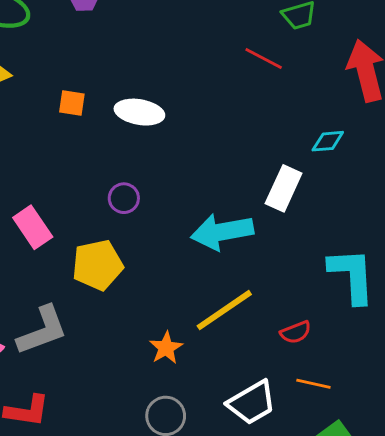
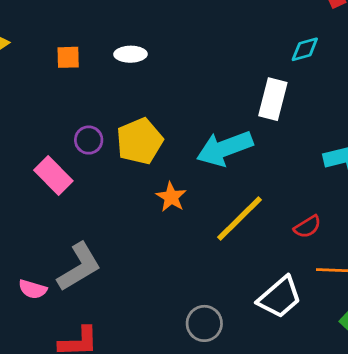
white ellipse: (139, 112) -> (130, 54), size x0.7
purple circle: (124, 198) -> (89, 140), moved
yellow pentagon: (98, 265) -> (140, 141), moved
orange star: (166, 348) -> (171, 197), moved

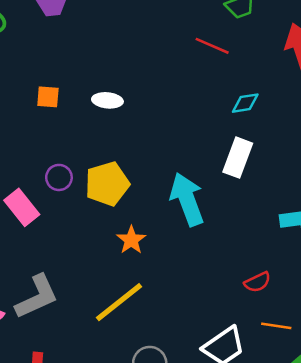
cyan diamond: (305, 49) -> (245, 103), moved
cyan arrow: (225, 148) -> (187, 199), turned 84
yellow line: (240, 218) -> (119, 302), moved

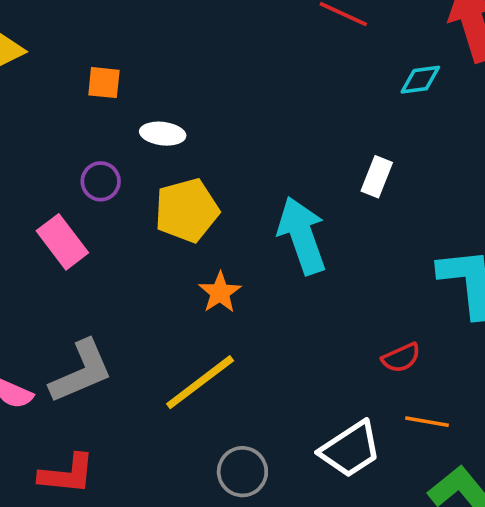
white ellipse: (107, 100) -> (163, 134), moved
cyan diamond: (245, 103) -> (420, 80), moved
white rectangle: (238, 158) -> (377, 177), size x0.7
purple circle: (59, 177) -> (101, 181), moved

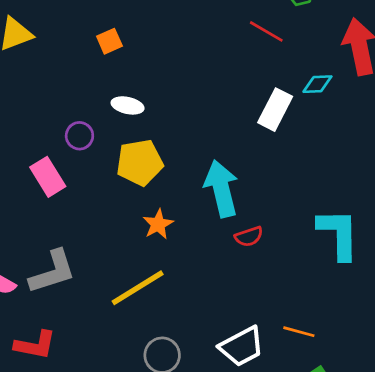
orange square: (104, 83) -> (109, 41), moved, turned -35
white rectangle: (377, 177) -> (275, 110), moved, size x1.4
red semicircle: (401, 358) -> (249, 236), moved

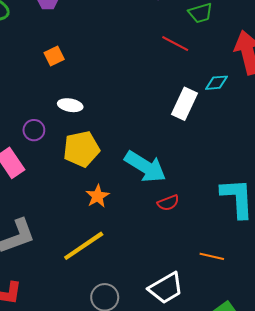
cyan arrow: (221, 189) -> (145, 167), turned 138
orange line: (299, 332) -> (212, 256), moved

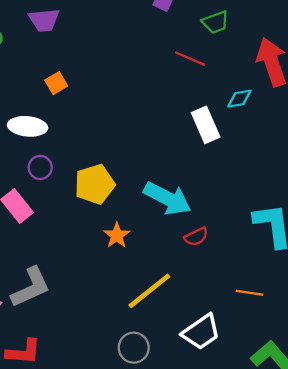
white rectangle: (185, 104) -> (206, 125), turned -44
white ellipse: (70, 105) -> (27, 126), moved, size x1.4
yellow line: (84, 246) -> (149, 291), moved

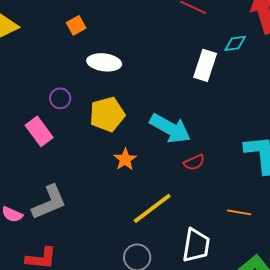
white rectangle: (206, 125) -> (205, 65), turned 40
white ellipse: (27, 126) -> (104, 62), moved
white trapezoid: (201, 332) -> (196, 245), turned -48

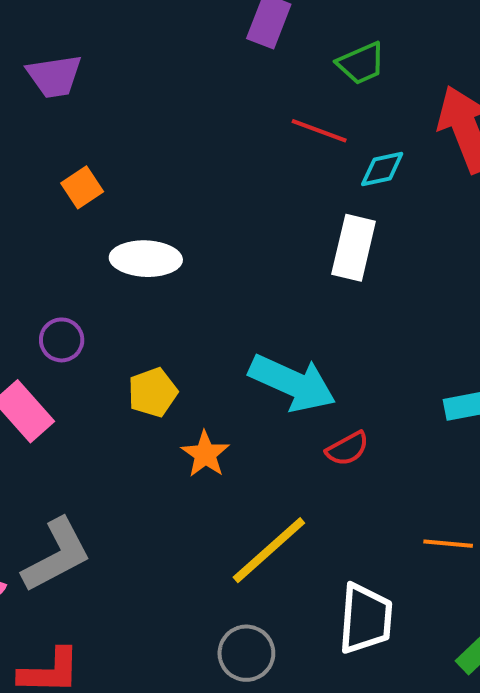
cyan diamond: (235, 43) -> (382, 169), moved
yellow pentagon: (107, 114) -> (153, 392), moved, size x0.7

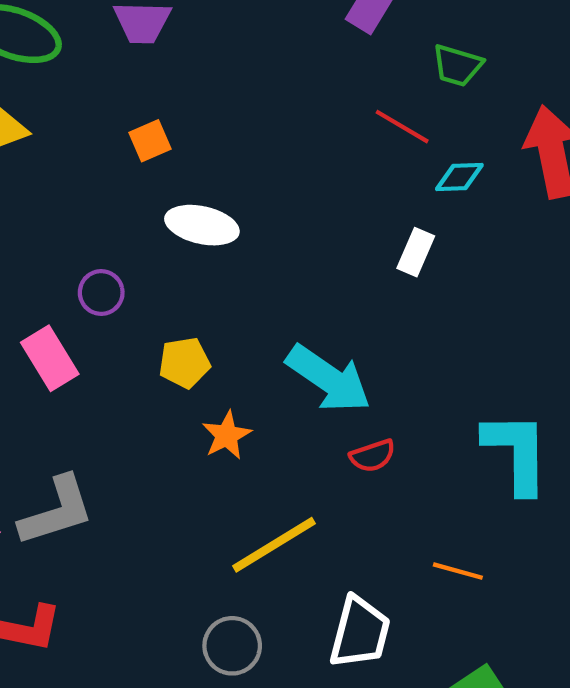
green trapezoid: (361, 63) -> (457, 65), turned 30
white rectangle: (354, 248) -> (416, 252), size x0.7

